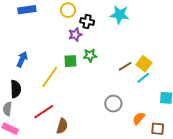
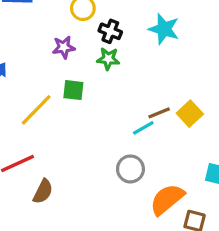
purple star: (75, 35) -> (64, 47), moved
green star: (90, 55) -> (108, 59), moved
cyan line: (143, 78) -> (143, 128), moved
orange semicircle: (139, 118) -> (167, 199), size x1.6

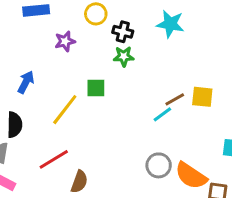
purple star: (64, 47) -> (65, 41), moved
yellow square: (190, 114) -> (202, 97), turned -35
gray circle: (130, 169) -> (159, 165), moved
orange semicircle: (167, 199) -> (191, 176), turned -100

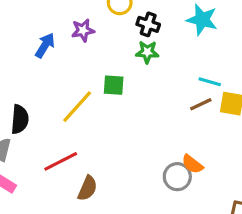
blue arrow: (26, 82) -> (45, 45), moved
cyan line: (162, 114) -> (210, 82), moved, turned 48
orange semicircle: (191, 176) -> (192, 164), moved, size x0.6

